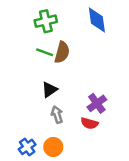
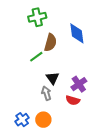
blue diamond: (97, 20) -> (77, 33), moved
green line: (45, 52) -> (36, 57), moved, turned -56
black triangle: (50, 90) -> (52, 78), moved, turned -32

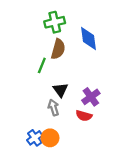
green cross: (37, 17) -> (55, 22), moved
green line: (36, 57) -> (42, 65), turned -32
blue cross: (22, 120) -> (35, 138), moved

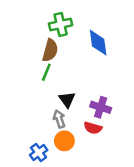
brown semicircle: (58, 49) -> (50, 50), moved
purple cross: (91, 97) -> (101, 107), turned -36
orange circle: (50, 138) -> (64, 141), moved

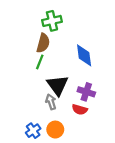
blue diamond: (98, 43) -> (84, 55), moved
black triangle: (67, 99) -> (58, 85), size x1.5
orange circle: (64, 141) -> (55, 130), moved

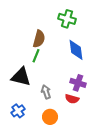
green cross: (52, 21) -> (67, 19), moved, turned 30
black triangle: (58, 85) -> (21, 77), moved, turned -40
blue cross: (33, 131) -> (18, 111), moved

